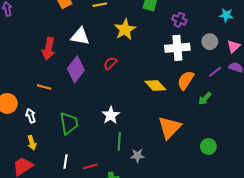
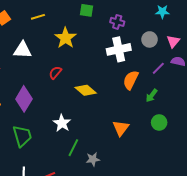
purple diamond: (76, 69) -> (24, 99), moved
yellow diamond: (155, 86) -> (86, 90), moved
orange triangle: (170, 128) -> (121, 128), size x0.7
green line: (119, 141) -> (73, 148), turned 30
green circle: (208, 146) -> (159, 122), moved

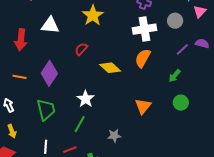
pink triangle: (173, 41) -> (200, 12), moved
orange semicircle: (131, 80) -> (143, 58), moved
green line: (73, 148) -> (80, 124), moved

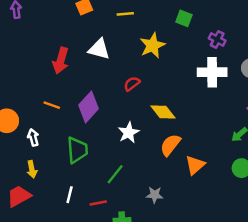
orange semicircle: (143, 58) -> (170, 145), moved
white star: (86, 99) -> (129, 133), moved

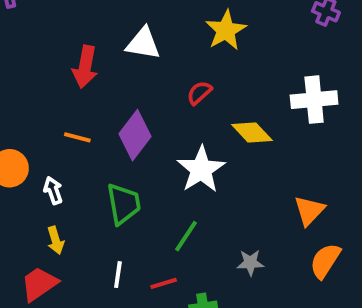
white cross: (212, 72) -> (314, 100), moved
white star: (129, 133) -> (201, 169), size x1.4
orange semicircle: (170, 145) -> (325, 261), moved

